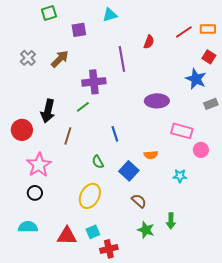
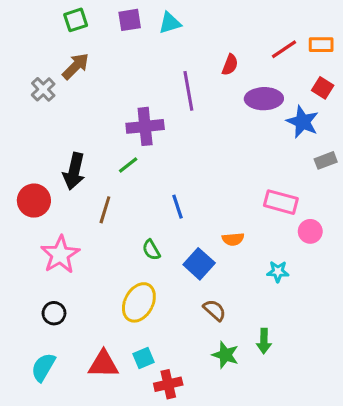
purple square: (79, 30) -> (130, 20), moved
brown arrow: (60, 59) -> (76, 66), moved
purple ellipse: (157, 101) -> (264, 99), moved
black circle: (35, 193) -> (54, 313), moved
cyan semicircle: (28, 227) -> (43, 367), moved, turned -60

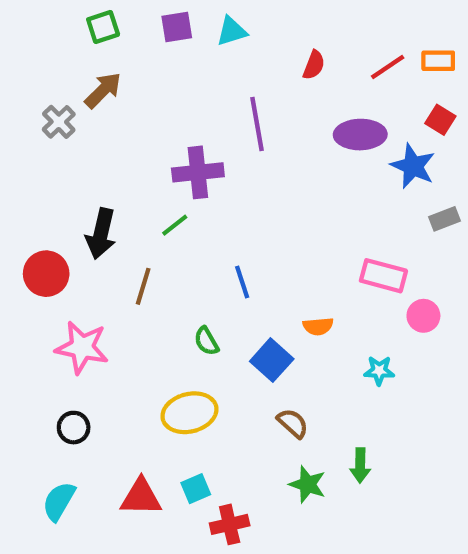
red semicircle: (230, 65) -> (314, 65), moved
pink star: (60, 255) -> (82, 347), turned -30
yellow ellipse: (139, 302) -> (189, 413), turned 48

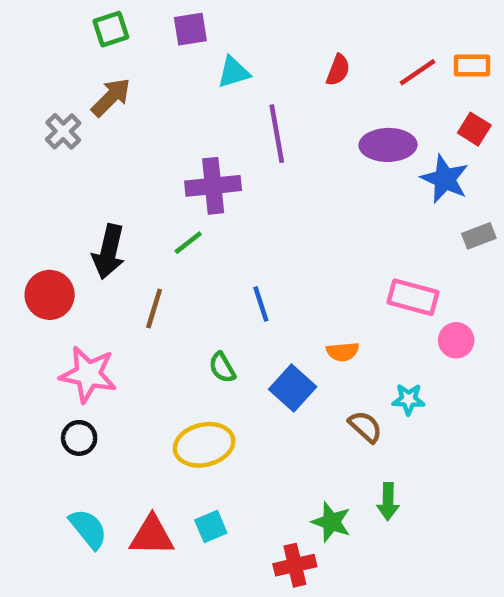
cyan triangle: (232, 31) -> (234, 72), moved
brown semicircle: (293, 423) -> (365, 427), moved
black circle: (74, 428) -> (79, 438), moved
cyan semicircle: (59, 501) -> (88, 529), moved, turned 111
red cross: (230, 524) -> (295, 565), moved

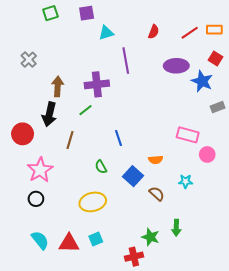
brown arrow: (111, 97) -> (58, 86), moved, turned -42
pink star: (88, 374) -> (40, 170), turned 30
brown semicircle: (365, 427) -> (157, 194), moved

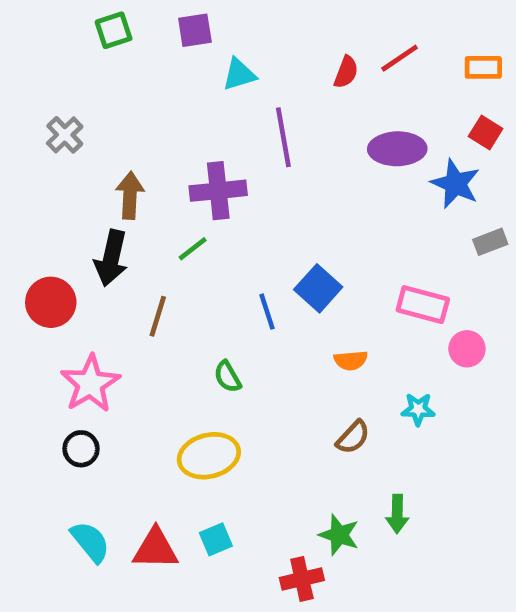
red line: (190, 33) -> (400, 58), moved
blue square: (133, 176) -> (318, 288), moved
brown semicircle: (157, 194) -> (353, 437), turned 91

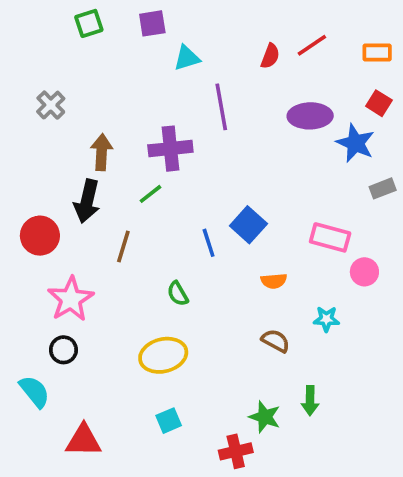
brown semicircle: (353, 437) -> (276, 341), turned -104
cyan semicircle: (90, 542) -> (34, 392), moved
red triangle: (155, 549) -> (83, 441), moved

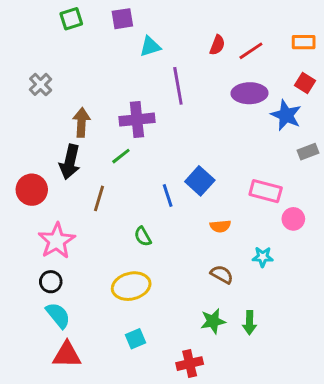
red line: (312, 45) -> (251, 51), moved
cyan semicircle: (34, 392) -> (58, 315), moved
green star: (265, 417) -> (213, 321), moved, turned -30

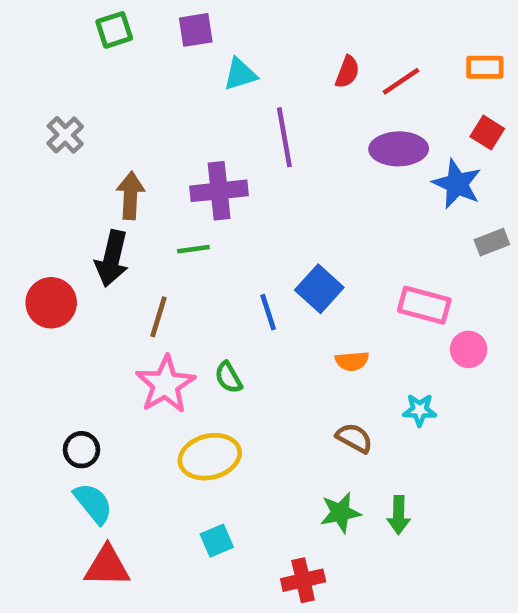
green line: (121, 156) -> (193, 249), turned 30
pink star: (57, 241) -> (165, 384), moved

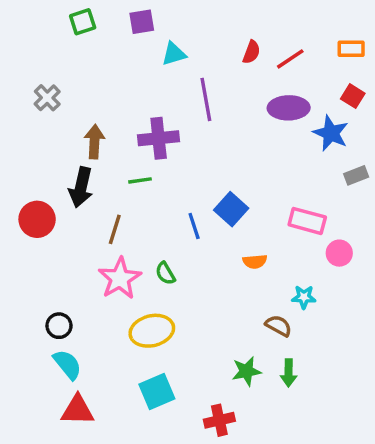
brown semicircle: (354, 438) -> (278, 326), moved
cyan square: (217, 541) -> (157, 392), size x1.5

